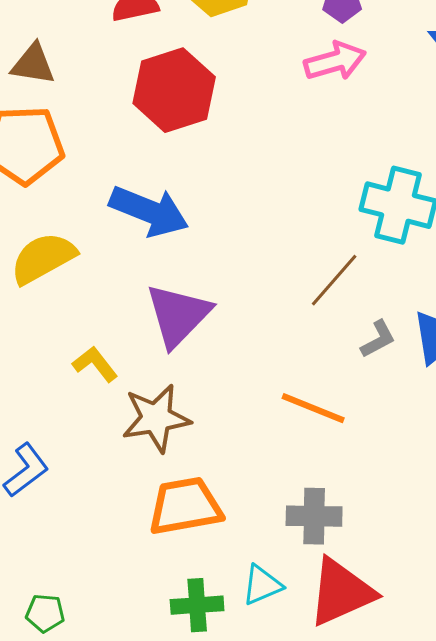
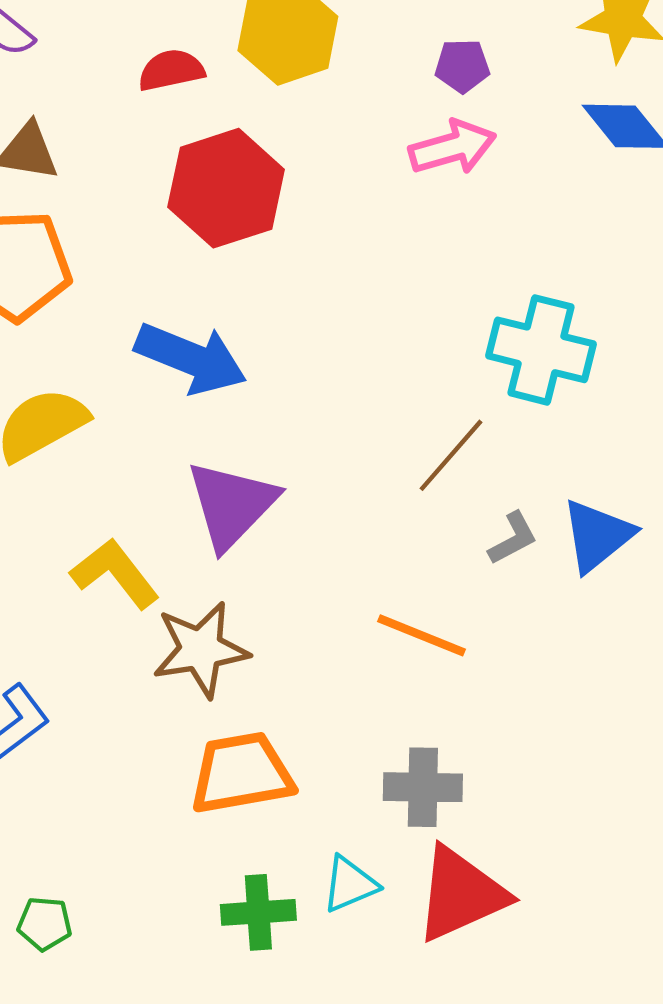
yellow L-shape: (95, 364) -> (115, 573), size x1.4

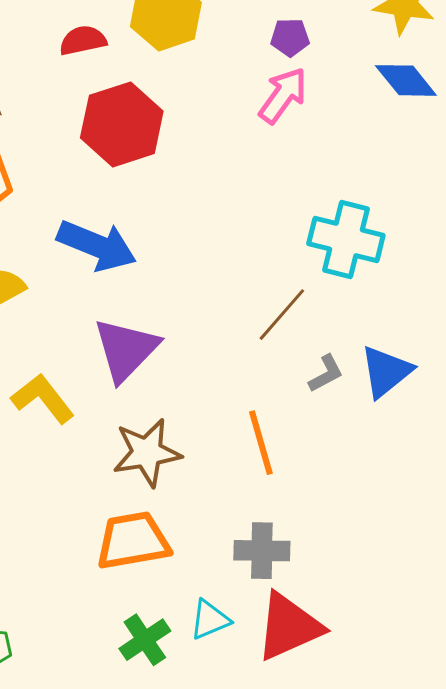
pink arrow: (452, 147) -> (283, 95), turned -38
orange line: (421, 635) -> (261, 443), turned 52
brown star: (201, 649) -> (147, 453), moved
green cross: (258, 912) -> (145, 640), turned -30

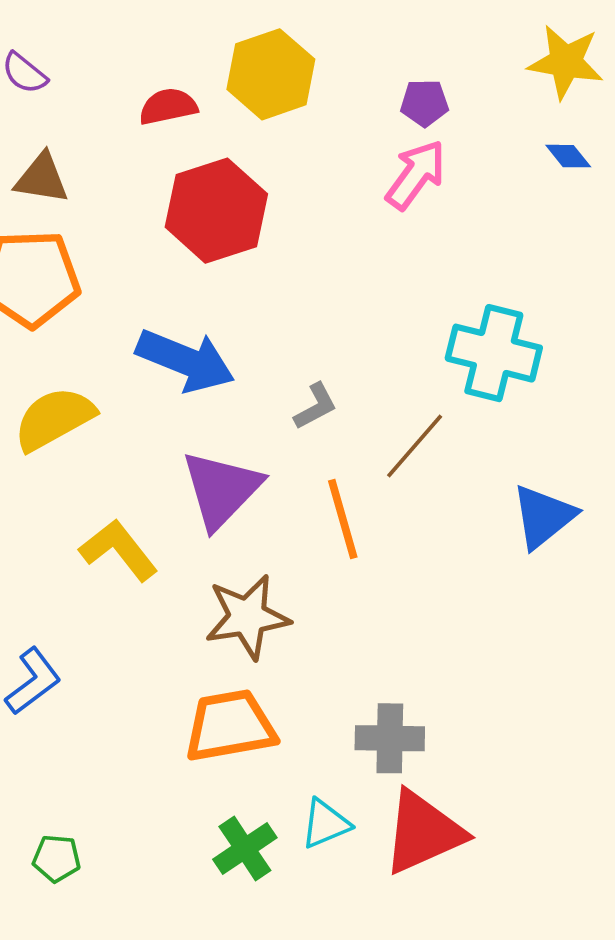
blue diamond: (406, 80) -> (568, 156), size x0.6
gray L-shape: (326, 374) -> (315, 406), moved
orange line: (261, 443) -> (343, 519), moved

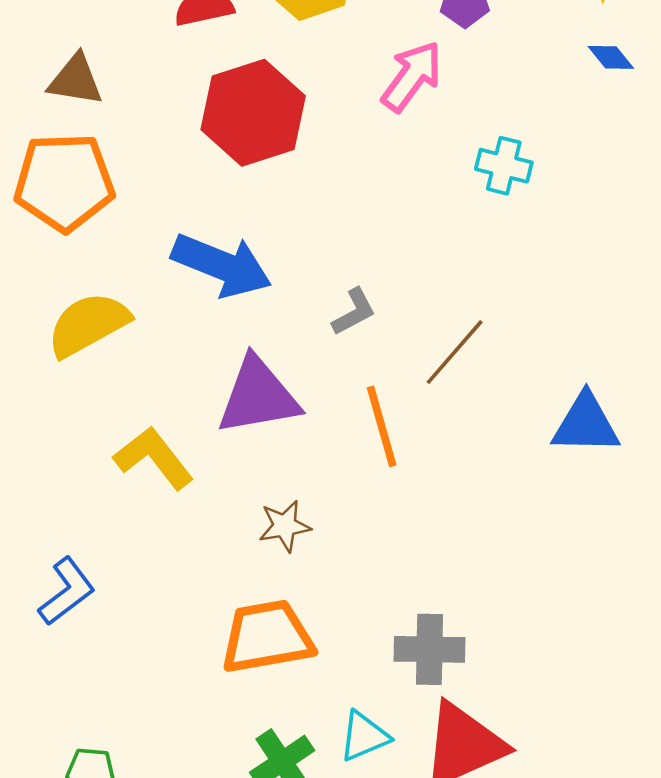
pink arrow: (416, 175) -> (412, 76), moved
cyan cross: (494, 353) -> (504, 166), moved, size x0.6
purple triangle: (221, 489) -> (258, 396), turned 36
blue triangle: (543, 517) -> (586, 424), turned 40
brown star: (247, 617) -> (285, 526), size x0.6

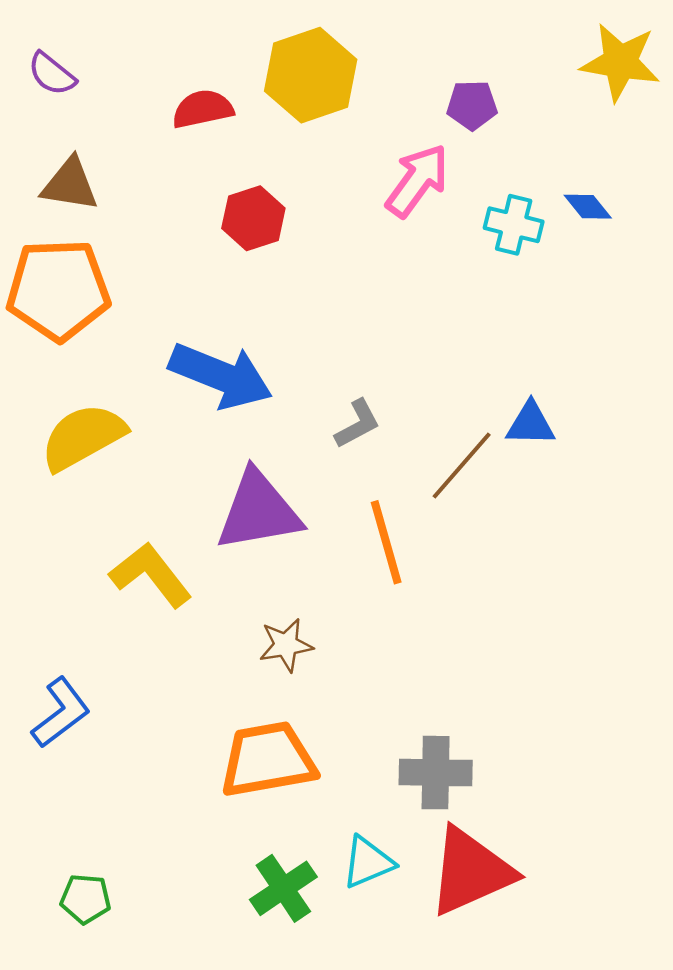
blue diamond: (611, 57) -> (588, 207), moved
red hexagon: (253, 113) -> (253, 218), size x0.6
cyan cross: (504, 166) -> (514, 225), moved
blue triangle: (586, 424) -> (531, 424), moved, size x0.7

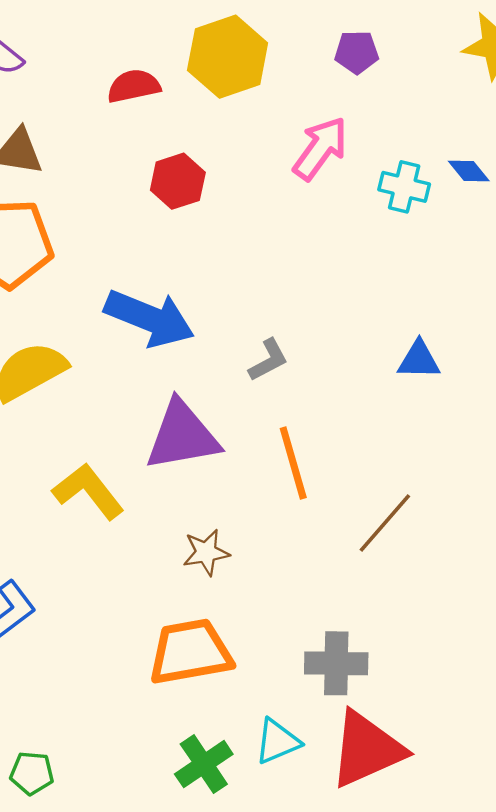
purple pentagon: (472, 105) -> (357, 52), moved
brown line: (462, 465) -> (385, 523), moved

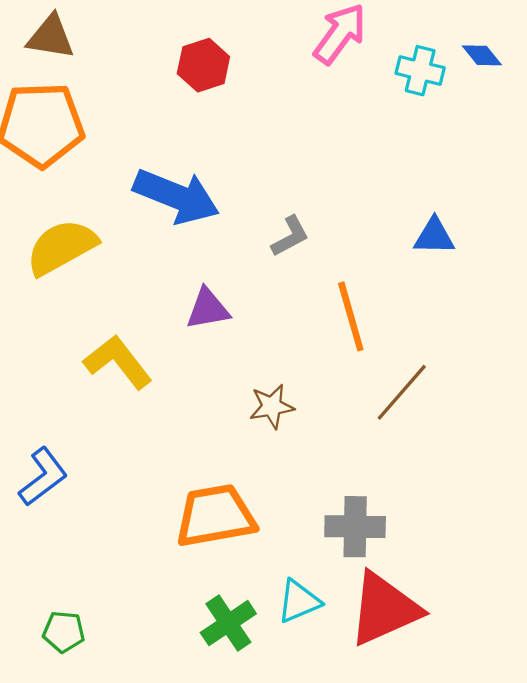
purple triangle: (182, 436) -> (208, 309), size x0.6
orange line: (293, 463) -> (351, 316), moved
brown star: (206, 552) -> (272, 406), moved

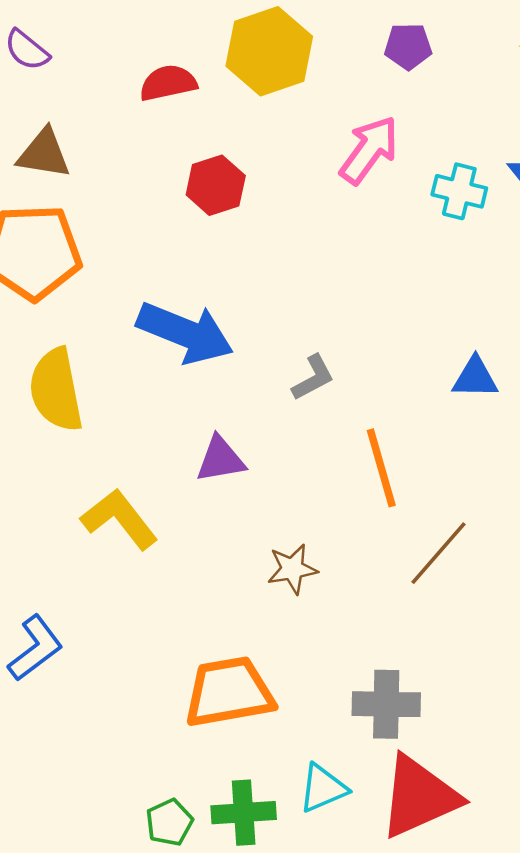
yellow semicircle: (62, 247) -> (56, 390), turned -72
green cross: (228, 623) -> (244, 813), turned 30
green pentagon: (64, 632) -> (169, 822), moved, turned -30

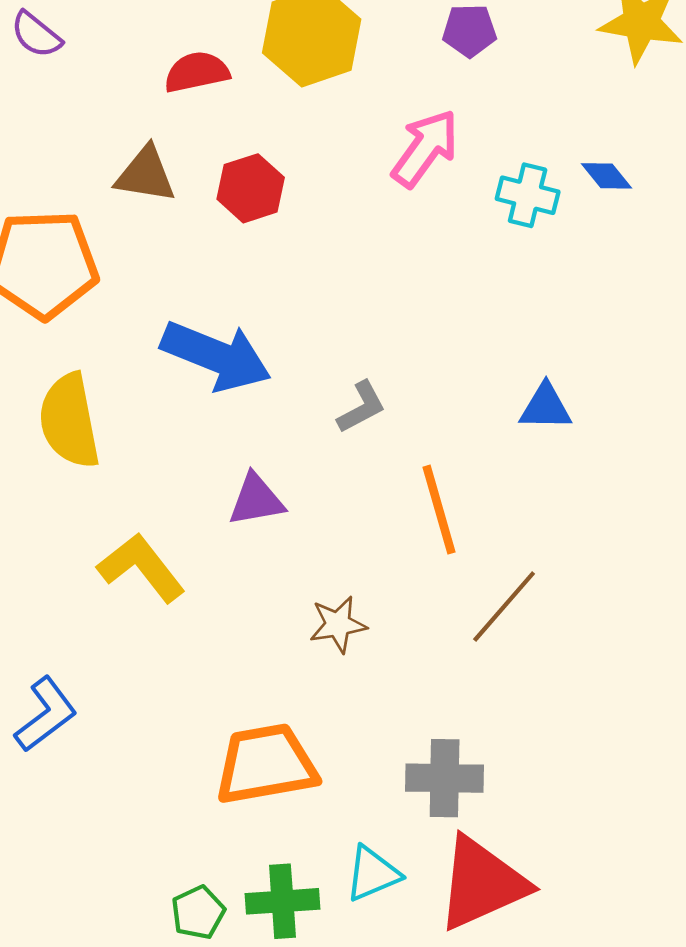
brown triangle: (44, 154) -> (145, 174), moved

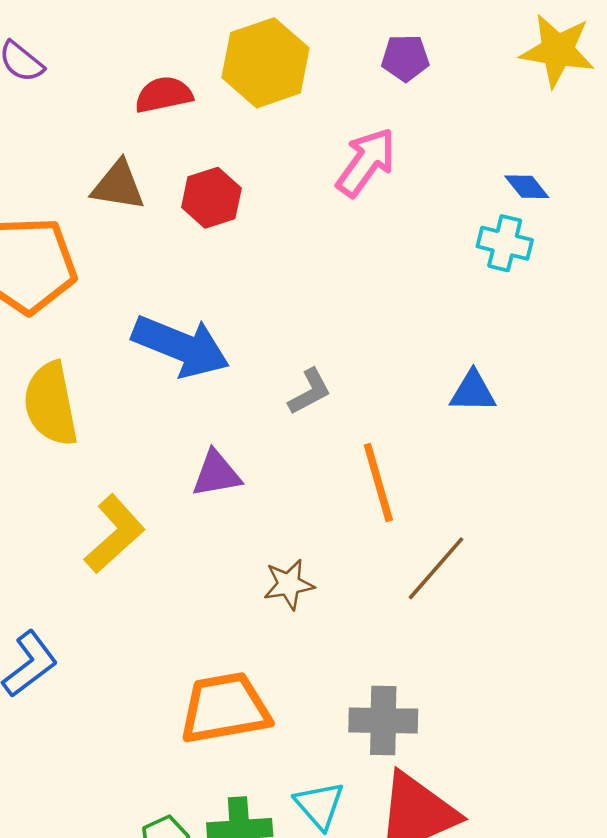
cyan cross: (528, 195) -> (505, 243), moved
yellow L-shape: (141, 568) -> (115, 534), turned 86
cyan triangle: (373, 874) -> (319, 805), turned -48

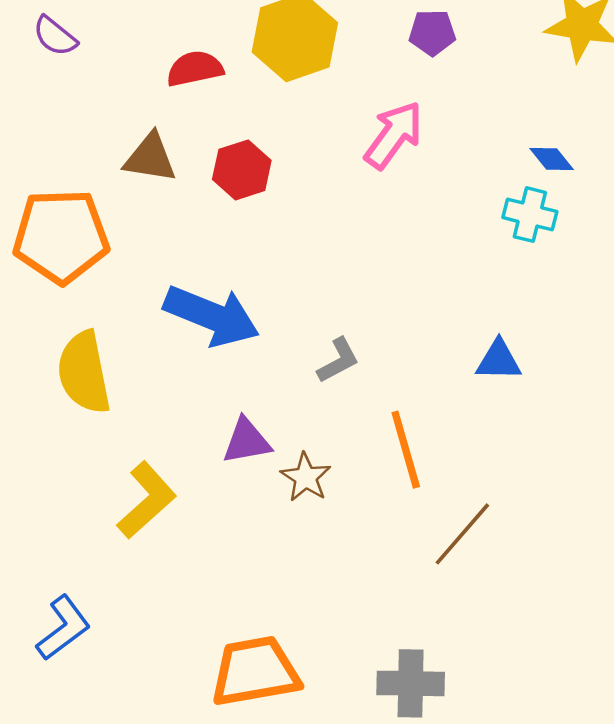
brown star: (289, 584) -> (306, 477), moved, turned -30

